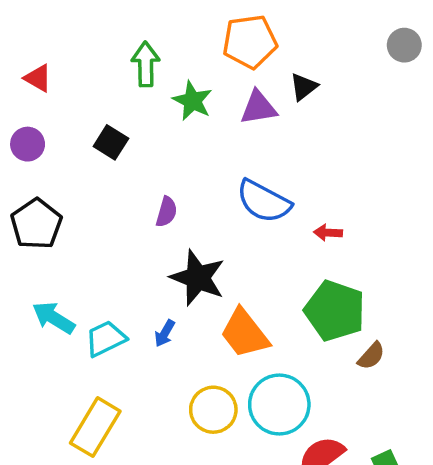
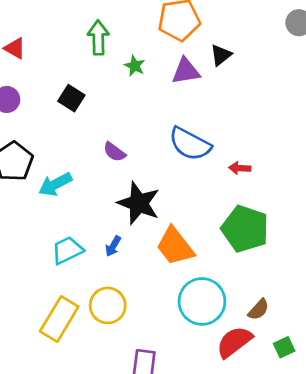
green star: (192, 101) -> (135, 66), size x0.7
purple semicircle: (166, 212) -> (114, 152), turned 110
cyan arrow: (54, 318) -> (55, 184), moved, turned -60
brown semicircle: (371, 356) -> (259, 310), moved
yellow circle: (213, 410) -> (108, 305), moved

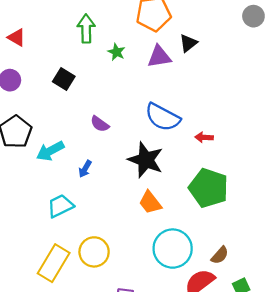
black star: (139, 203) -> (146, 160), moved
blue arrow: (113, 246) -> (85, 169), moved
orange trapezoid: (175, 246) -> (150, 203), size x0.7

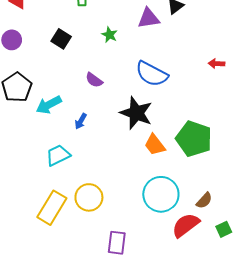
green star: (116, 52) -> (109, 35), moved
red arrow: (204, 137) -> (217, 64), moved
orange trapezoid: (150, 203) -> (155, 145), moved

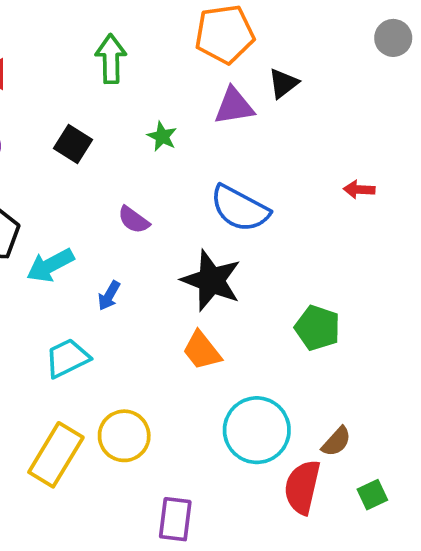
green pentagon: (194, 139) -> (317, 328), size x0.7
orange trapezoid: (155, 145) -> (202, 351), moved
red semicircle: (186, 225) -> (302, 487), turned -40

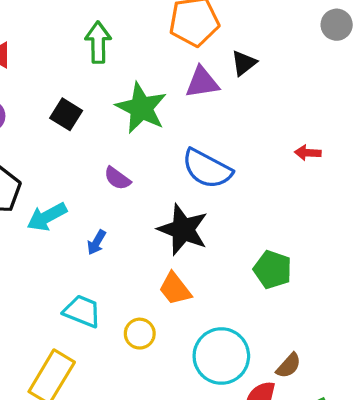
green star: (162, 136) -> (141, 108), size x2.0
cyan trapezoid: (67, 358) -> (82, 311), moved, turned 48
yellow circle: (124, 436) -> (140, 334), moved, size x0.7

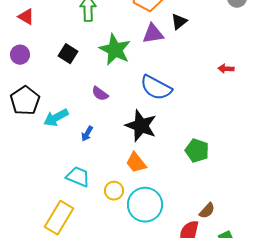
red arrow: (308, 153) -> (226, 69), moved
cyan circle: (221, 356) -> (145, 205), moved

